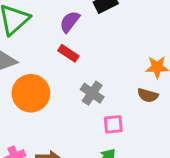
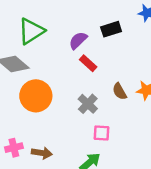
red rectangle: (68, 53) -> (88, 63), moved
brown semicircle: (148, 95) -> (120, 91), moved, turned 36

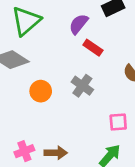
orange circle: (36, 96) -> (41, 91), size x0.6
gray cross: (88, 104) -> (82, 86), moved

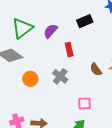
purple semicircle: (79, 24) -> (50, 31), moved
red rectangle: (93, 48) -> (69, 50), turned 40

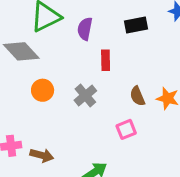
purple semicircle: (50, 31) -> (85, 29), turned -42
pink square: (85, 103) -> (126, 129), moved, turned -32

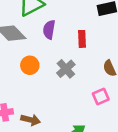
purple semicircle: (85, 29) -> (49, 30), moved

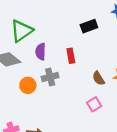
gray cross: (66, 69) -> (50, 77), moved, turned 35

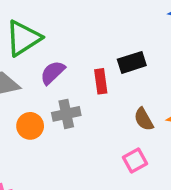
black rectangle: (89, 26) -> (132, 62), moved
purple semicircle: (41, 52) -> (53, 73), turned 42

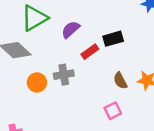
purple semicircle: (53, 73) -> (71, 29), moved
red rectangle: (101, 81) -> (90, 52), turned 60

